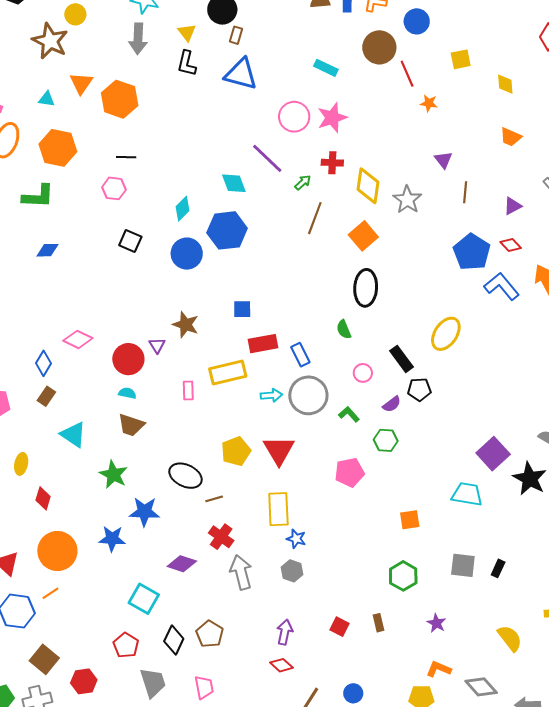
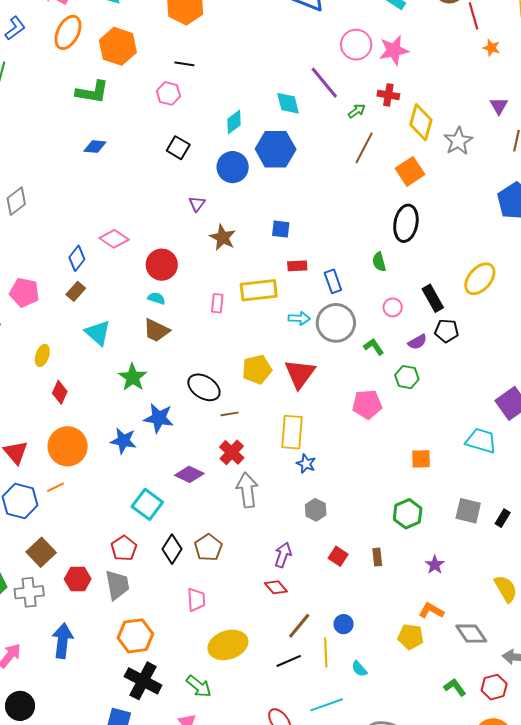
red rectangle: (263, 344) -> (297, 266), size x0.7
purple triangle: (157, 345) -> (197, 204), moved
gray hexagon: (292, 571) -> (316, 510), moved
gray trapezoid: (153, 683) -> (117, 585), moved

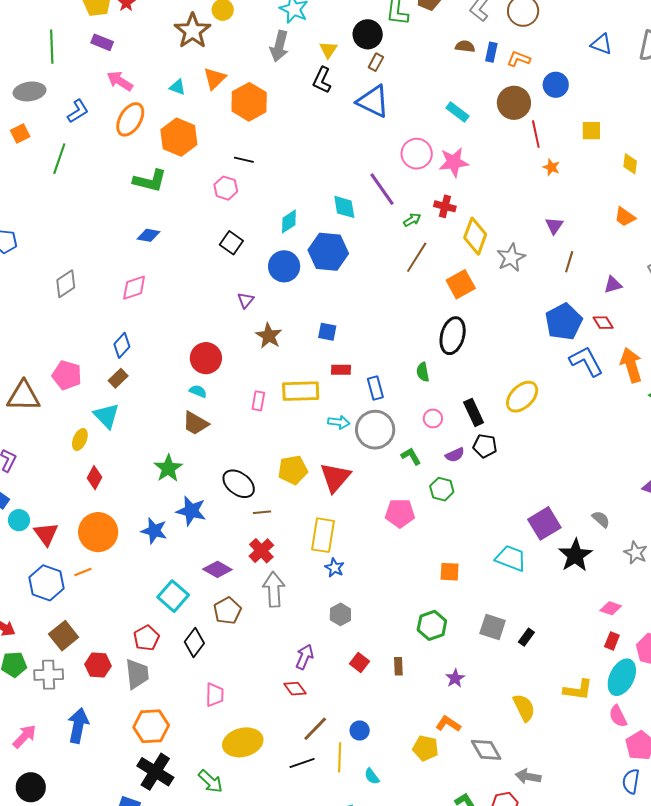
pink diamond: (114, 239) -> (134, 288), moved, turned -56
cyan triangle: (98, 333) -> (106, 416), moved
brown pentagon: (208, 548) -> (227, 611), moved

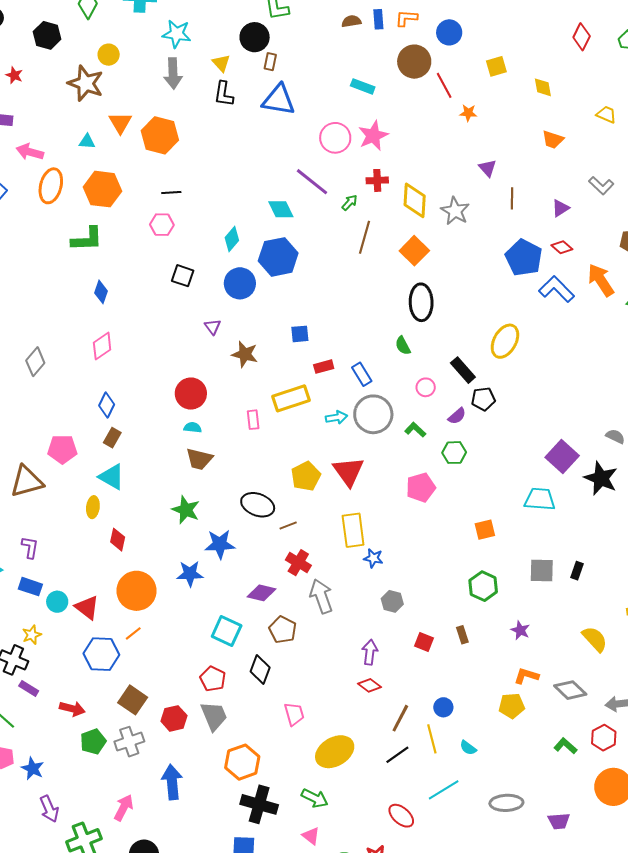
blue diamond: (148, 235) -> (101, 292), turned -65

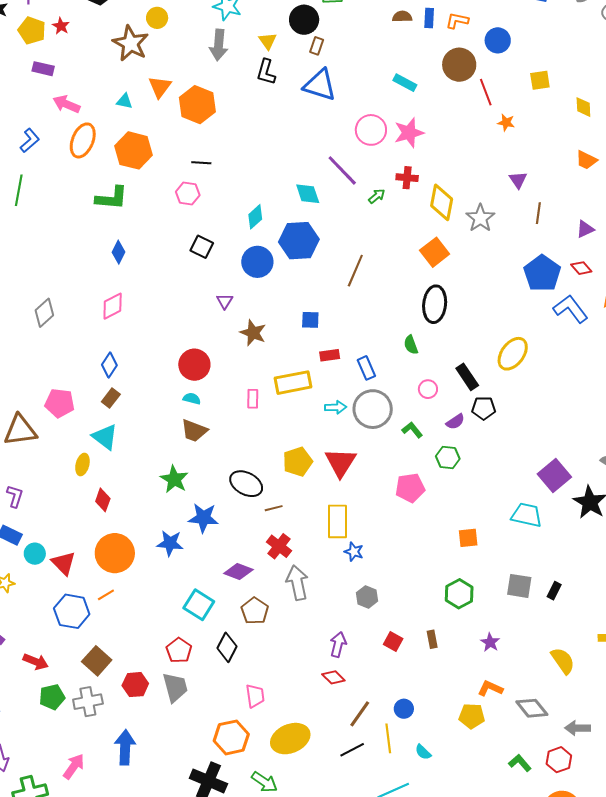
brown line: (365, 237) -> (355, 271), moved
orange hexagon: (242, 762) -> (231, 737), moved

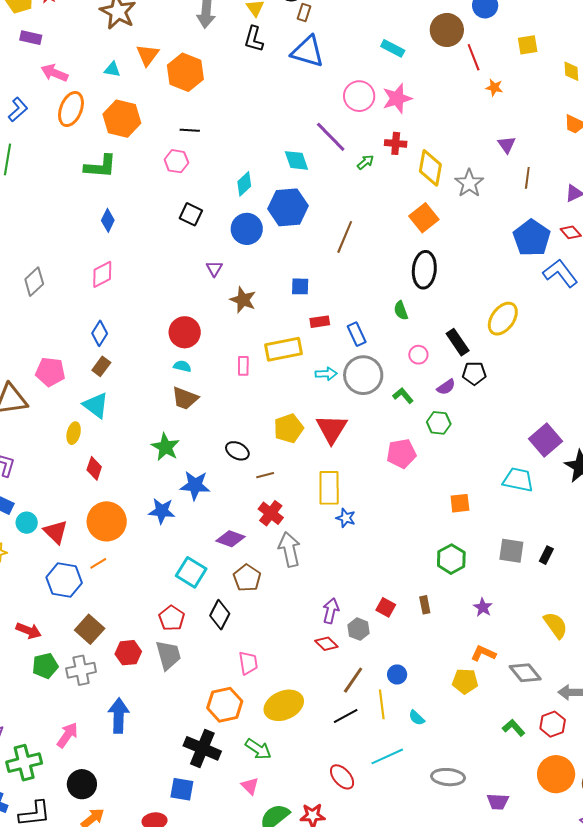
black ellipse: (246, 484) -> (237, 451), size x0.7
gray hexagon: (367, 597) -> (359, 629), moved

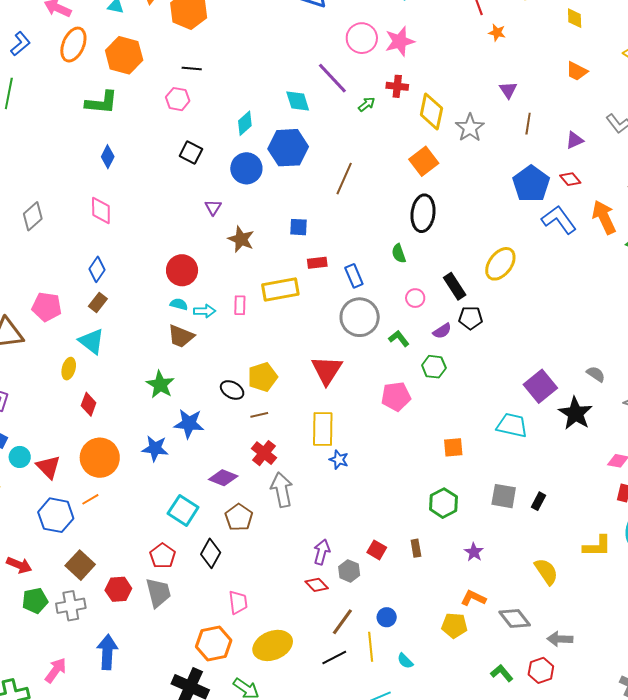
pink diamond: (102, 274) -> (101, 211), turned -64
cyan arrow: (326, 374) -> (205, 311), moved
yellow pentagon: (289, 428) -> (263, 377), moved

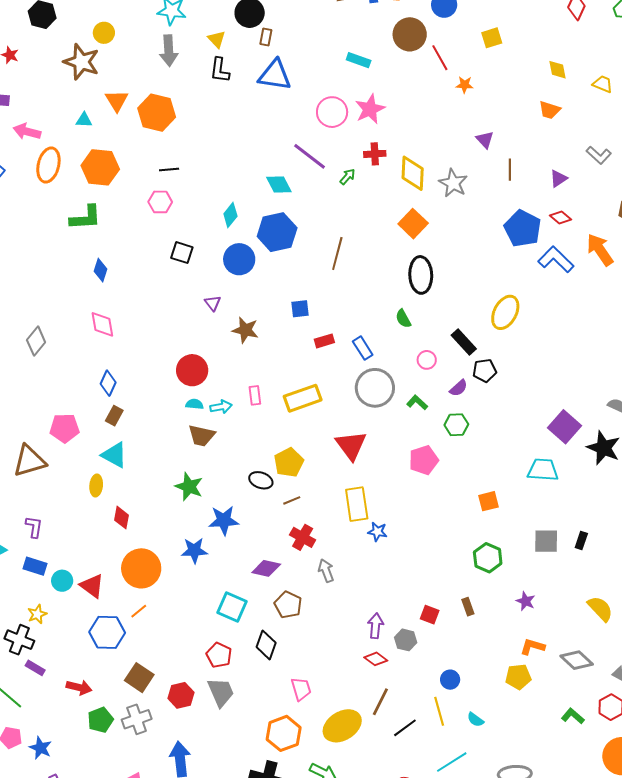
yellow diamond: (575, 18) -> (557, 70), moved
yellow rectangle: (280, 290) -> (303, 398), moved
gray arrow: (282, 490) -> (326, 571), size x0.7
brown line: (342, 622) -> (380, 702), moved

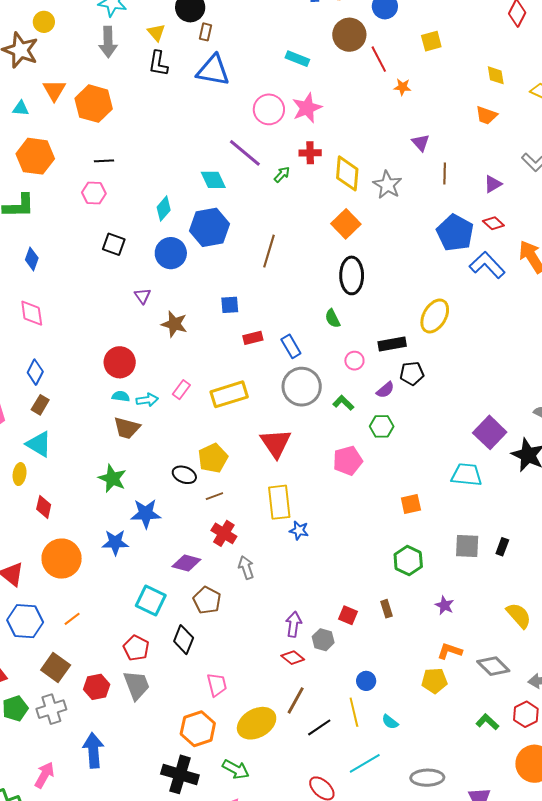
black rectangle: (464, 342) -> (392, 344), turned -60
pink rectangle: (255, 395) -> (181, 390), turned 42
orange line: (139, 611) -> (72, 619), moved

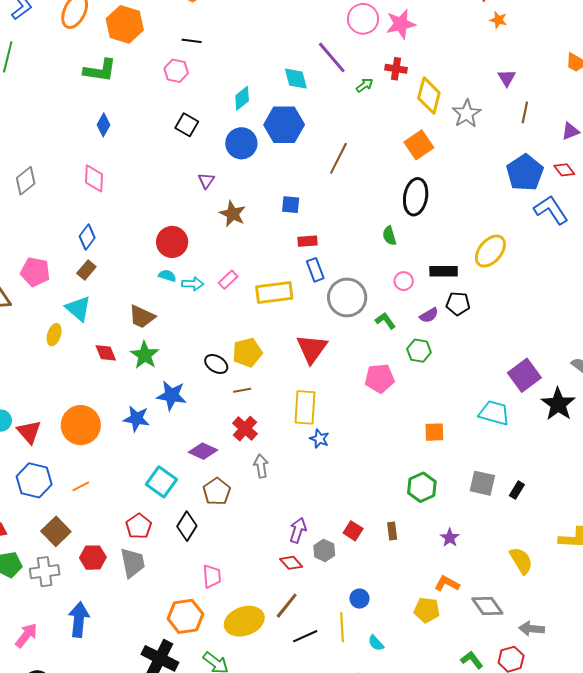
blue rectangle: (291, 346) -> (315, 270), moved
brown trapezoid: (127, 428) -> (142, 317), moved
red diamond: (44, 507) -> (106, 353), moved, turned -45

